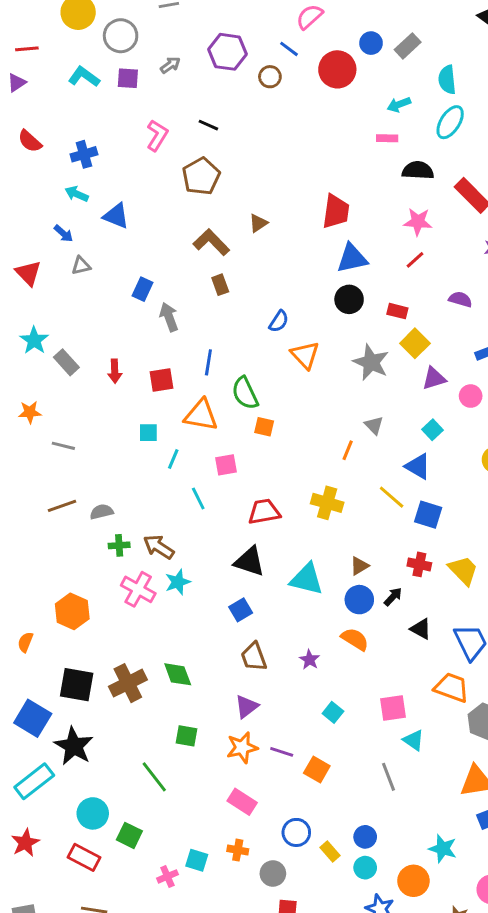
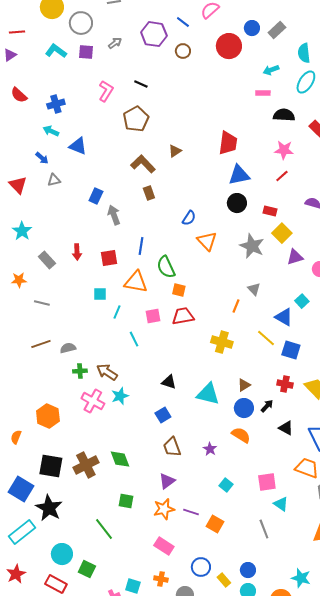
blue line: (289, 49) -> (183, 22), moved
gray rectangle: (66, 362) -> (47, 260), moved
cyan square: (433, 430) -> (302, 301), moved
red trapezoid: (264, 512) -> (183, 316), moved
black triangle: (249, 562) -> (169, 382), size x0.7

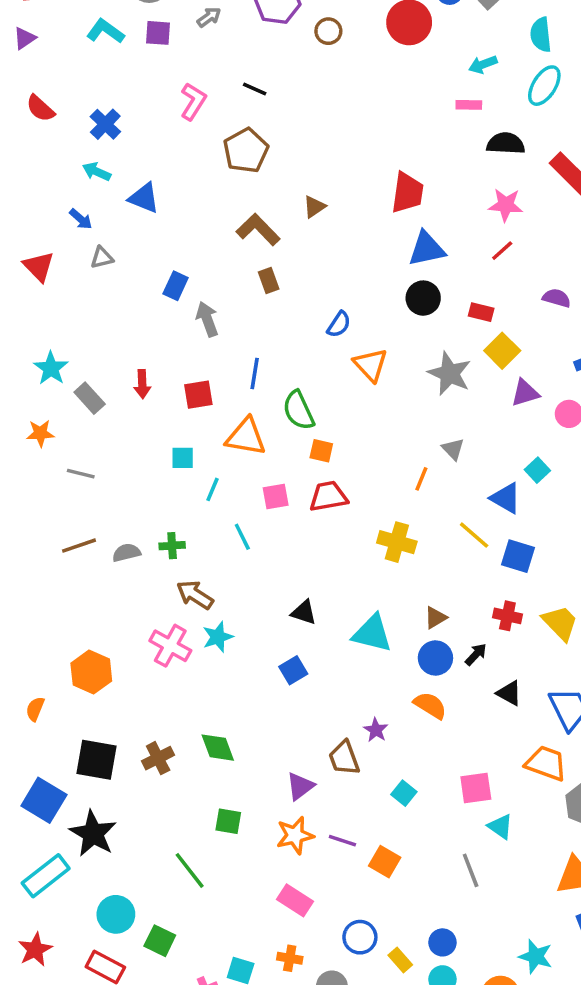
blue cross: (56, 104) -> (105, 124), turned -30
cyan star: (22, 231) -> (51, 368), moved
green cross: (80, 371) -> (172, 546), moved
brown trapezoid: (172, 447) -> (344, 758), moved
brown cross: (86, 465) -> (158, 758), size x0.7

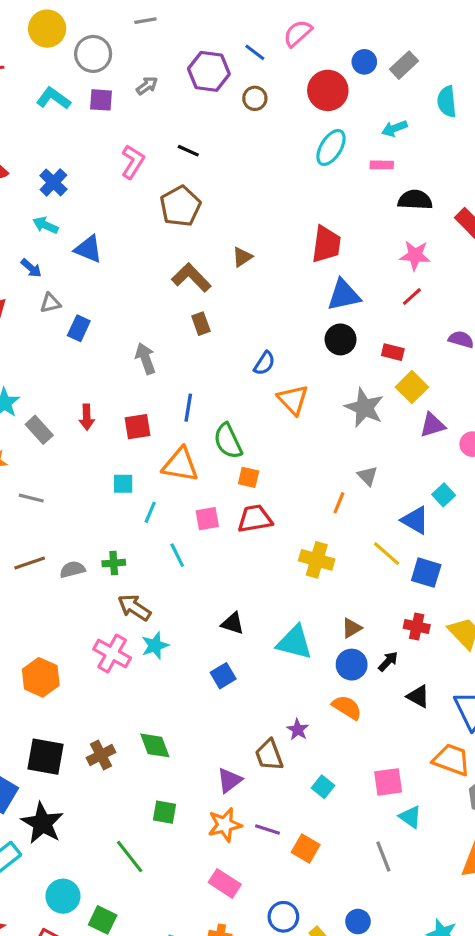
cyan ellipse: (544, 86) -> (331, 148), moved
blue rectangle: (176, 286) -> (79, 328), moved

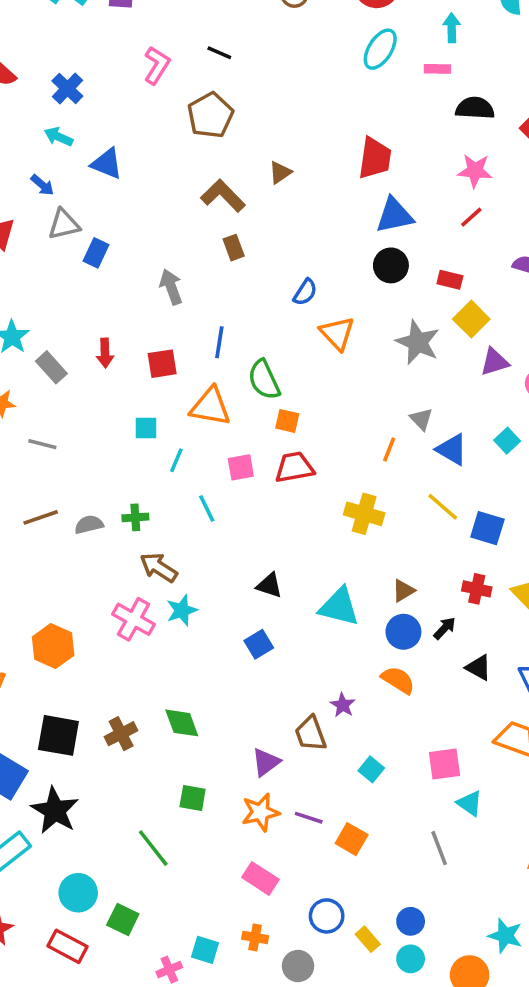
cyan arrow: (394, 128) -> (452, 28), turned 110
gray triangle: (50, 303) -> (64, 224), size x1.4
blue triangle: (415, 520) -> (452, 449), moved

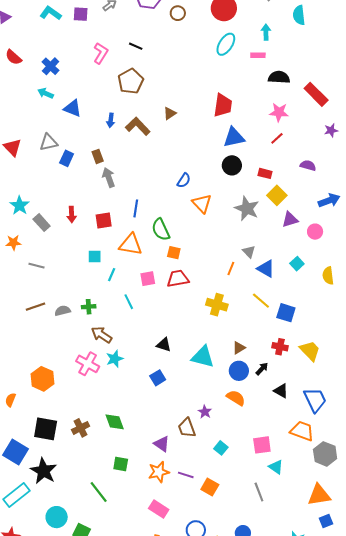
blue arrow: (42, 185) -> (111, 120), moved, turned 56
brown rectangle: (234, 248) -> (98, 156), moved
purple triangle: (266, 762) -> (162, 444), turned -48

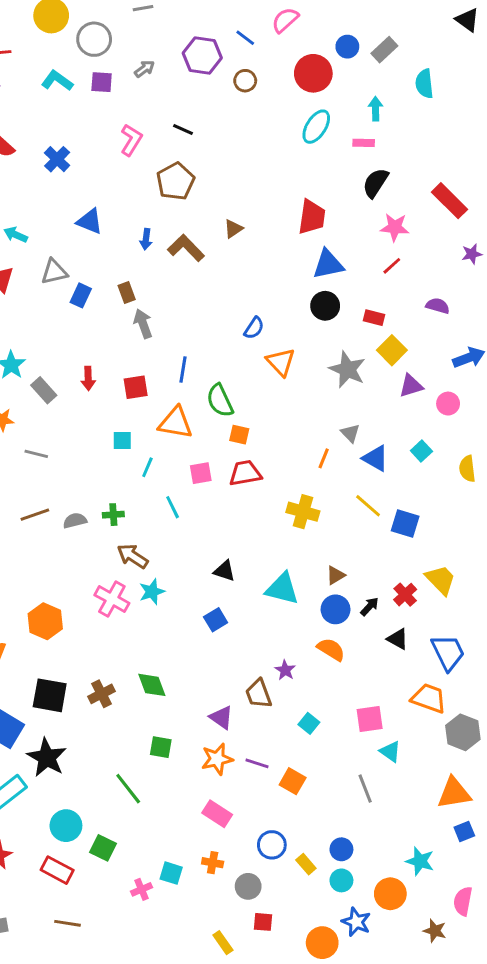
black semicircle: (279, 77) -> (376, 183), moved, turned -60
cyan arrow: (46, 93) -> (16, 235), moved
red cross: (280, 347) -> (405, 595), moved, turned 35

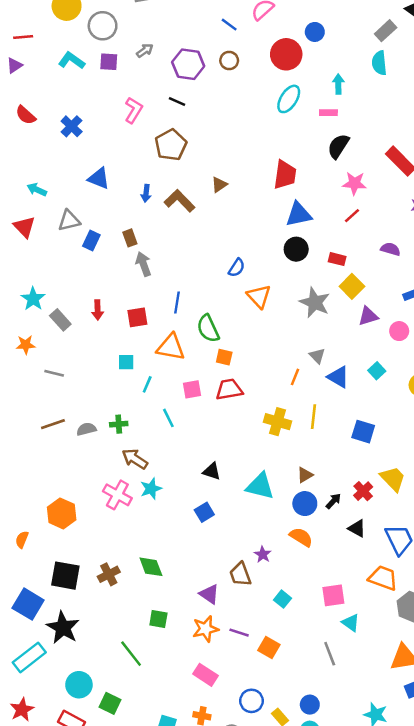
gray rectangle: (384, 50) -> (386, 31), moved
purple hexagon: (202, 56) -> (188, 64), moved
yellow line: (368, 506) -> (314, 417), moved, turned 55

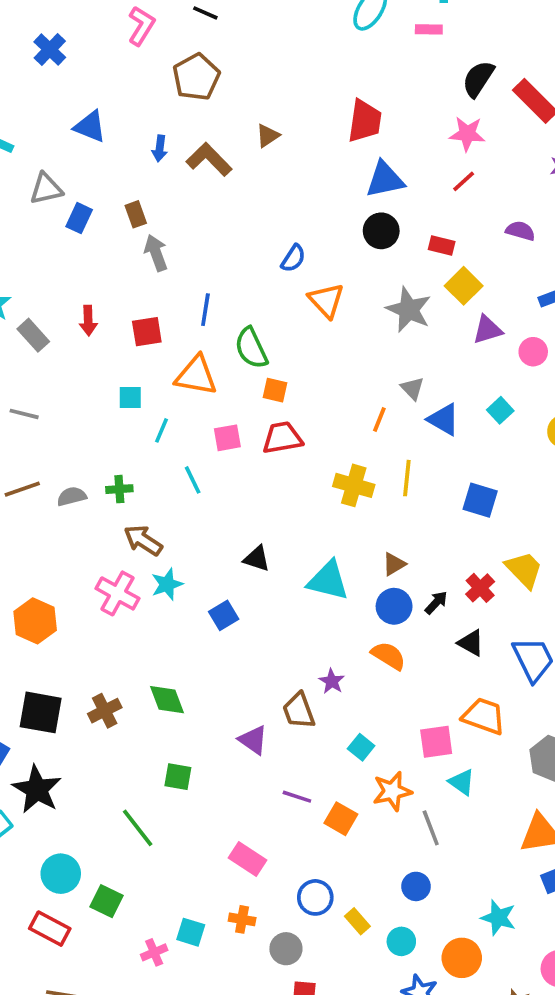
black semicircle: (338, 146) -> (478, 79), moved
blue square: (204, 512) -> (224, 615), moved
orange trapezoid: (383, 578) -> (484, 716), moved
orange star: (206, 629) -> (392, 791), moved
blue circle: (310, 705) -> (416, 886), moved

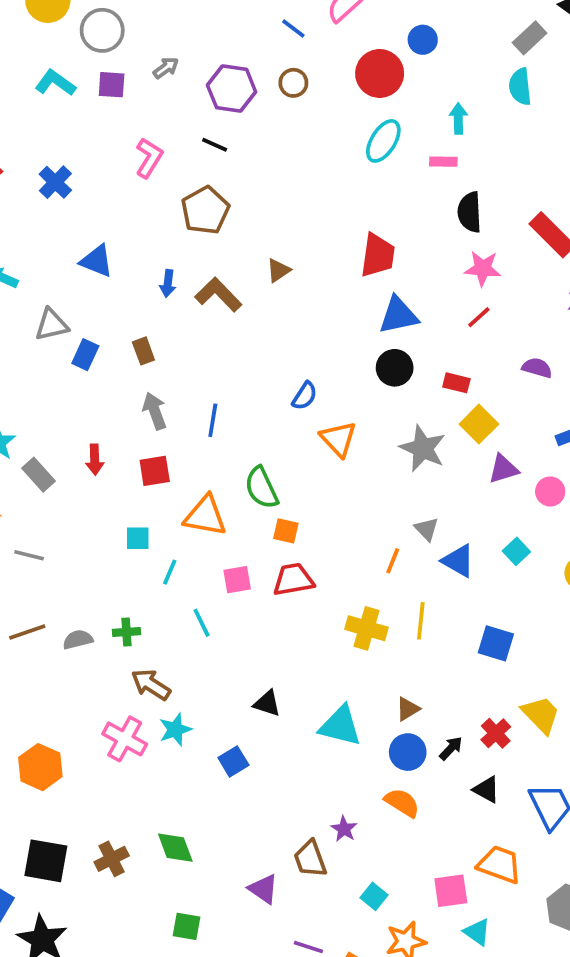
black semicircle: (478, 79) -> (470, 212), moved, turned -36
gray arrow: (156, 253) -> (155, 411), moved
blue line: (205, 310) -> (213, 420), moved

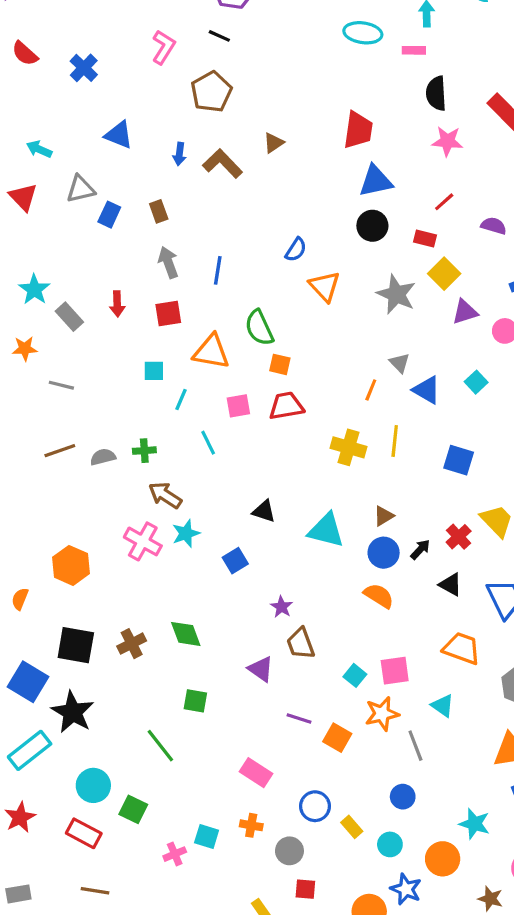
cyan ellipse: (383, 141) -> (363, 33), turned 66
red line: (479, 317) -> (444, 202), moved
purple star: (344, 829) -> (282, 607), moved
pink square: (451, 891) -> (395, 671), moved

